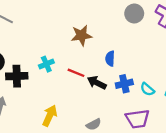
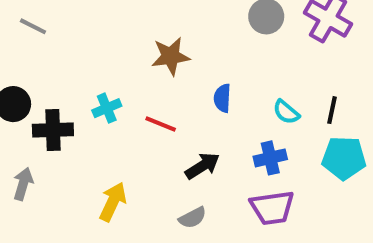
black arrow: (97, 83) -> (202, 166), moved, turned 120
blue cross: (124, 84) -> (270, 158), moved
cyan semicircle: (147, 89) -> (286, 112), moved

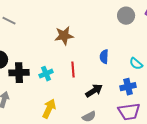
brown star: (171, 56) -> (64, 36), moved
cyan cross: (107, 108) -> (46, 74), moved
red line: (161, 124) -> (73, 70), turned 63

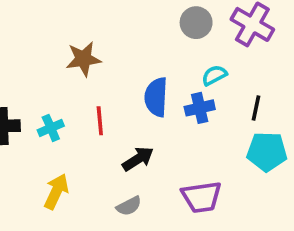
blue semicircle: (104, 57) -> (156, 97), size x1.5
cyan semicircle: (136, 64) -> (214, 75), moved, turned 112
blue cross: (128, 87) -> (200, 108), moved

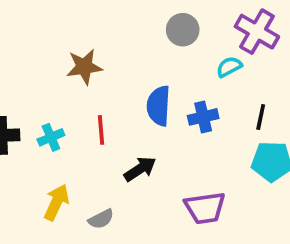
gray circle: (196, 23) -> (183, 30), moved
cyan semicircle: (214, 75) -> (229, 67), moved
gray semicircle: (129, 206) -> (101, 219), moved

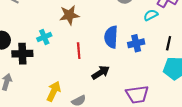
cyan cross: (51, 137) -> (44, 37), moved

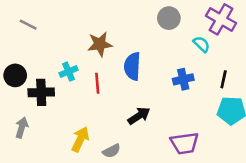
cyan semicircle: (151, 15) -> (201, 44), turned 72
blue semicircle: (111, 37) -> (132, 66), moved
red line: (79, 51) -> (97, 83), moved

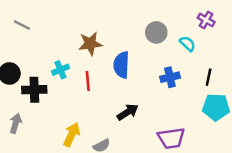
gray circle: (169, 18) -> (156, 32), moved
purple cross: (221, 19) -> (206, 20), size x0.6

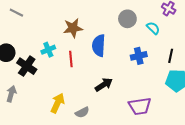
black cross: (34, 90) -> (27, 66), turned 36

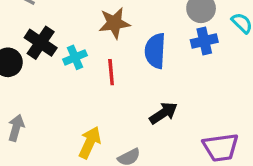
blue cross: (139, 56) -> (204, 41), moved
black cross: (27, 66) -> (41, 43), moved

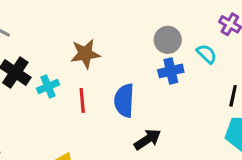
blue semicircle: (155, 51) -> (124, 100), moved
black arrow: (163, 113) -> (147, 139), moved

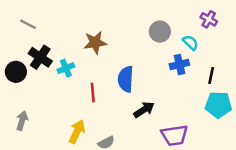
blue cross: (171, 71) -> (179, 65), moved
red line: (82, 100) -> (93, 93), moved

